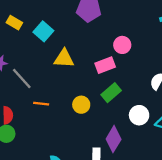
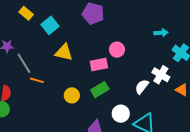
orange line: (41, 104) -> (37, 80), moved

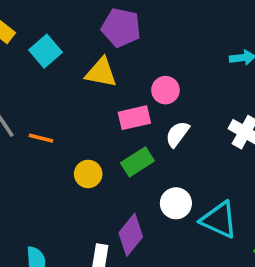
yellow triangle: (64, 52) -> (101, 73), moved
orange line: (37, 80) -> (41, 138), moved
white semicircle: (142, 87) -> (177, 134), moved

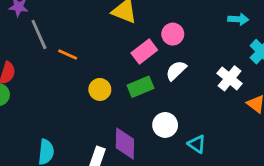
pink rectangle: (134, 118) -> (144, 51), turned -35
cyan triangle: (219, 220) -> (197, 144), size x0.6
purple diamond: (131, 235) -> (125, 144), turned -48

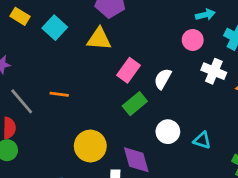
gray line: (39, 34) -> (22, 101), moved
pink circle: (173, 34) -> (193, 40), moved
yellow circle: (100, 89) -> (90, 146), moved, size x1.5

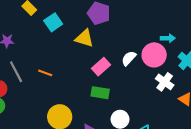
pink circle: (193, 40) -> (154, 55), size x1.5
white semicircle: (163, 79) -> (129, 58), moved
green rectangle: (135, 104) -> (100, 93), turned 36

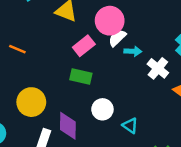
cyan arrow: (168, 38) -> (133, 51), moved
pink circle: (154, 55) -> (110, 21), moved

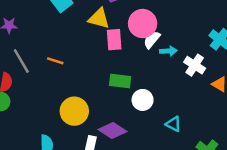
pink rectangle: (84, 46) -> (114, 40), moved, turned -50
white circle: (102, 109) -> (143, 100), moved
purple diamond: (68, 126) -> (112, 131), turned -52

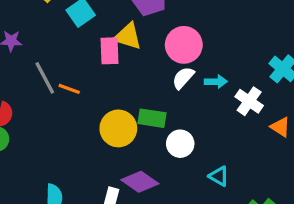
pink rectangle: (114, 40) -> (109, 51), moved
white semicircle: (152, 40) -> (183, 78), moved
gray line: (21, 61) -> (45, 78), moved
yellow circle: (74, 111) -> (118, 128), moved

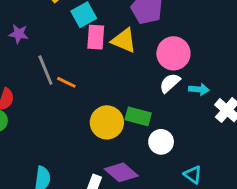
pink rectangle: (109, 51) -> (96, 37), moved

